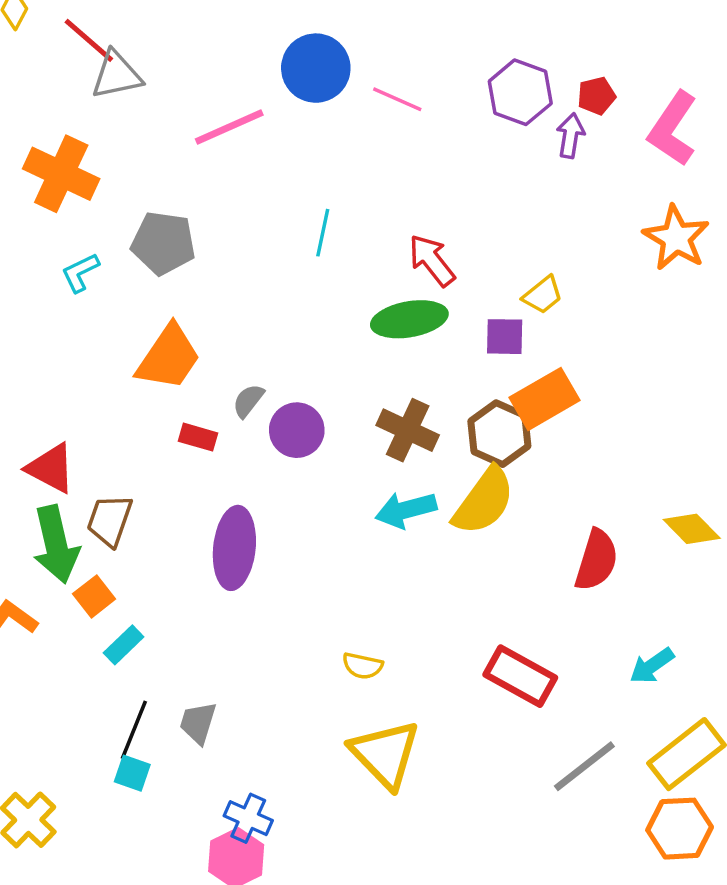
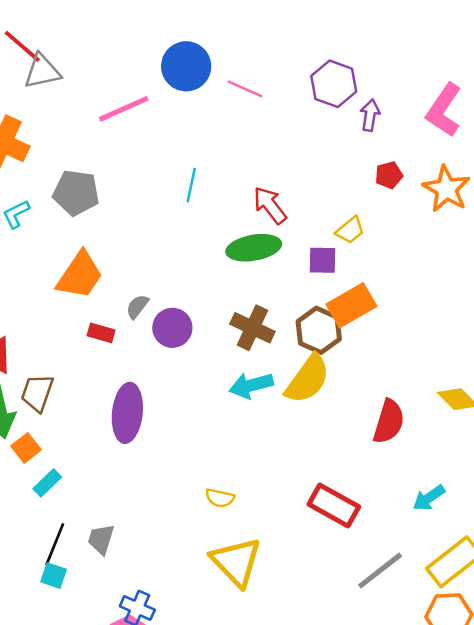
red pentagon: (596, 96) -> (389, 175), moved

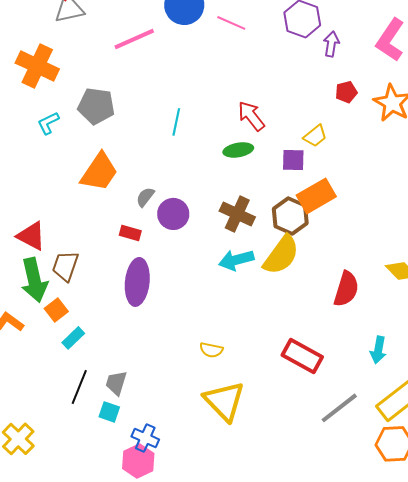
cyan line: (191, 185) -> (176, 122), moved
green ellipse: (254, 248) -> (238, 150), size x0.7
red rectangle: (101, 333) -> (130, 233), moved
cyan arrow: (429, 498) -> (378, 350), turned -44
cyan square: (54, 576) -> (109, 412), moved

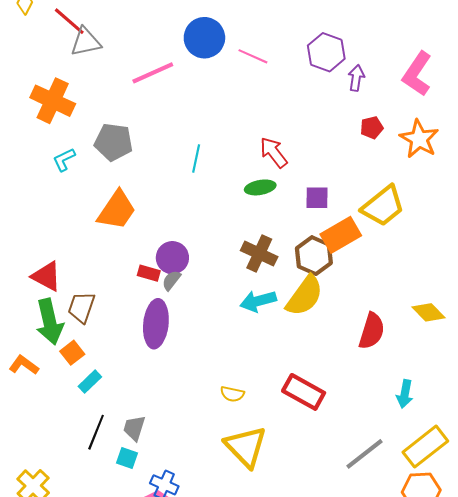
yellow trapezoid: (315, 136) -> (383, 206), moved, size x1.8
gray semicircle: (145, 197) -> (171, 280), moved
purple circle: (173, 214) -> (172, 258), moved
red rectangle: (302, 356) -> (304, 392), moved

